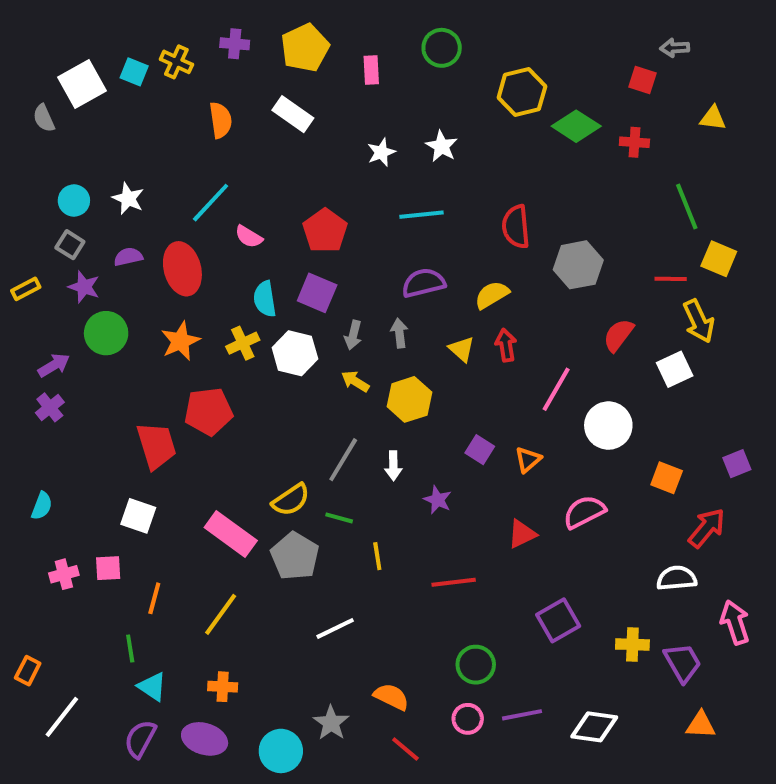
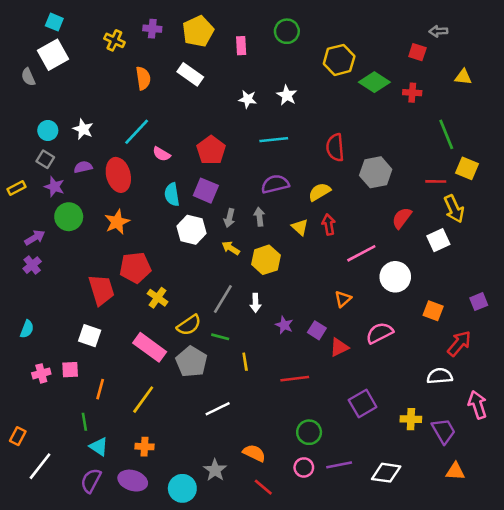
cyan square: (134, 72) -> (54, 22), moved
white star: (381, 152) -> (248, 99), turned 30
yellow cross: (243, 343) -> (158, 298), moved, turned -30
pink line: (556, 389) -> (361, 253), turned 32
purple square: (480, 450) -> (317, 330), moved

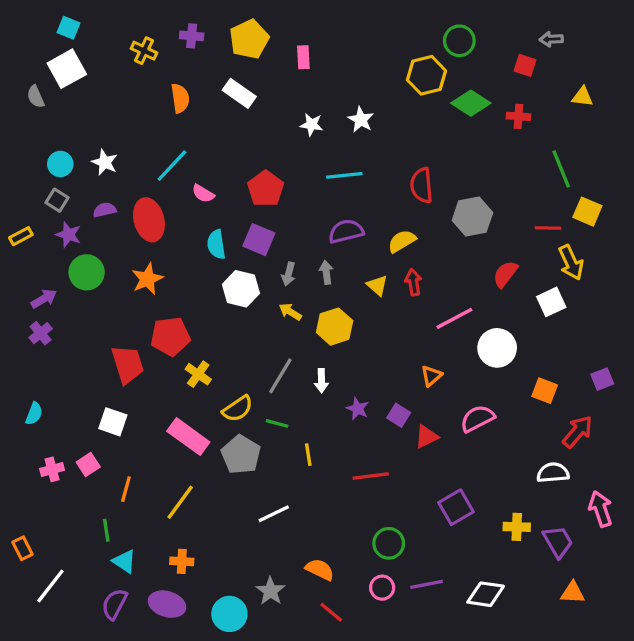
green circle: (287, 31) -> (459, 41), moved
pink square: (70, 370) -> (88, 464), turned -30
orange rectangle: (18, 436) -> (23, 548), turned -54

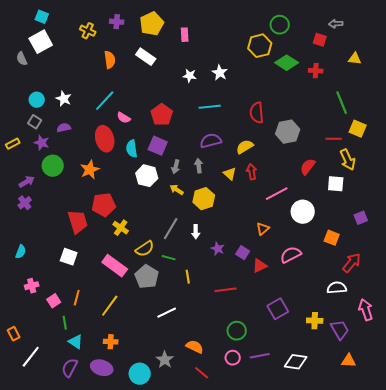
red ellipse: (149, 220) -> (105, 139), moved
white square: (551, 302) -> (336, 184), turned 30
purple square: (602, 379) -> (361, 218), moved
pink square: (88, 464) -> (54, 301), moved

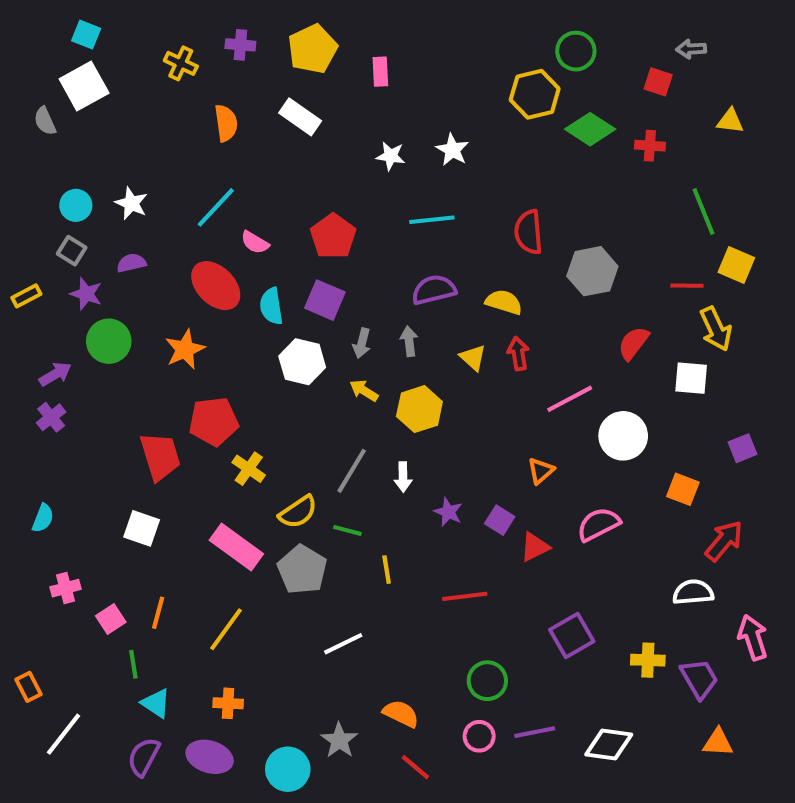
red ellipse: (105, 139) -> (216, 286), turned -30
yellow semicircle: (245, 147) -> (504, 302), turned 48

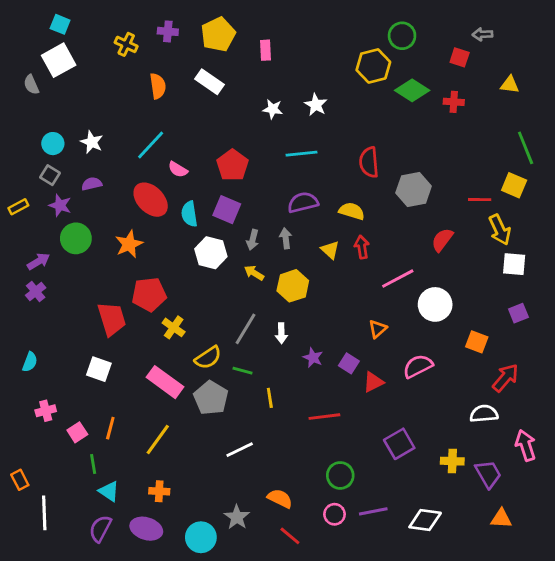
green line: (703, 212) -> (526, 148), moved
white square: (691, 378) -> (514, 264), moved
white line: (63, 734) -> (44, 513), turned -40

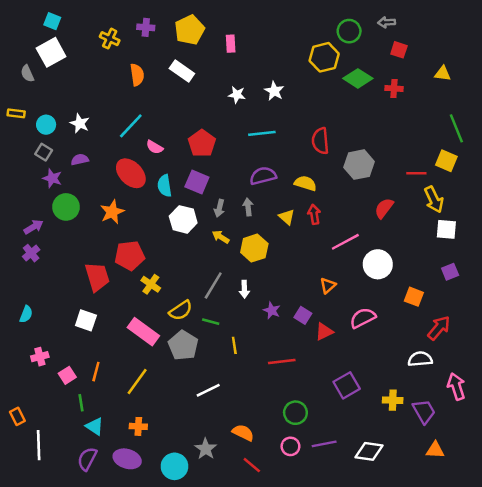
gray arrow: (483, 34) -> (386, 22), moved
yellow rectangle: (18, 207) -> (16, 113), moved, turned 35

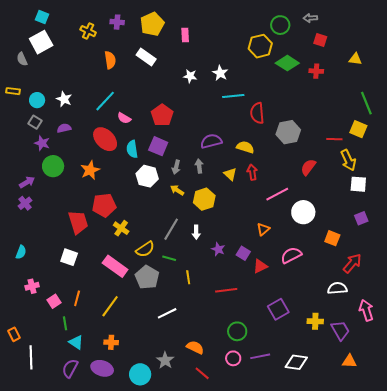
cyan line: (262, 133) -> (233, 96), moved

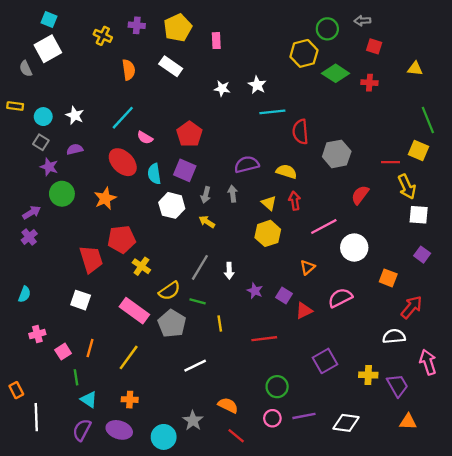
yellow hexagon: (204, 199) -> (268, 233), moved
purple square: (361, 218) -> (422, 255), turned -32

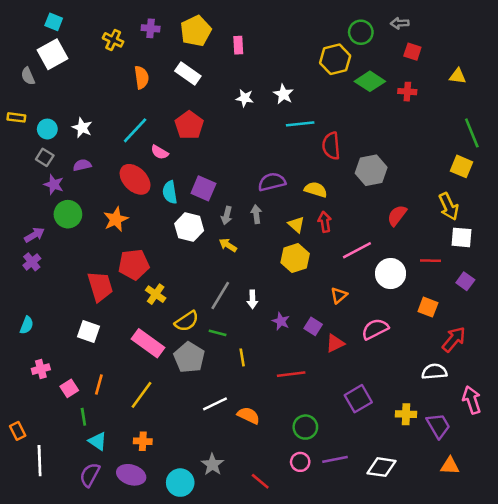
red pentagon: (189, 134) -> (189, 125), moved
red line: (390, 162) -> (431, 261), moved
orange semicircle: (228, 405) -> (249, 415), moved

